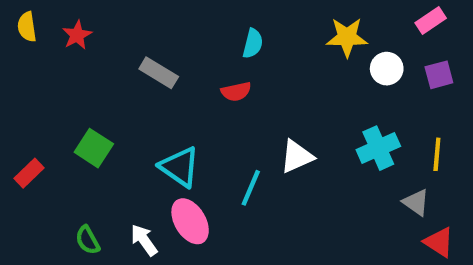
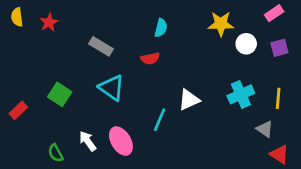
cyan triangle: (180, 167) -> (112, 88), moved
white arrow: (144, 240) -> (88, 141), moved

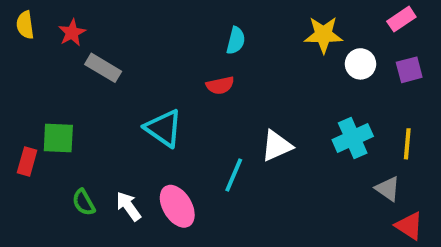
gray rectangle: (101, 46) -> (103, 68), moved
green square: (60, 94) -> (58, 138), moved, turned -30
red rectangle: (18, 110) -> (27, 161), turned -30
green semicircle: (56, 153) -> (84, 202), moved

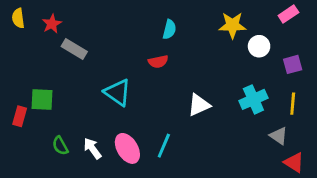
purple square: (409, 70) -> (293, 64), moved
cyan line: (234, 175) -> (164, 146), moved

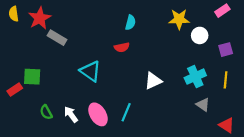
red star: (52, 24) -> (40, 18), size x1.5
red rectangle: (20, 116) -> (15, 90), turned 40
gray triangle: (279, 136) -> (203, 105), moved

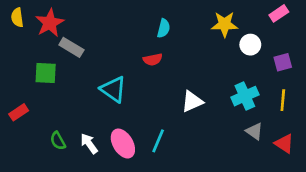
green square: (32, 77) -> (46, 73), moved
red triangle: (227, 125) -> (284, 144), moved

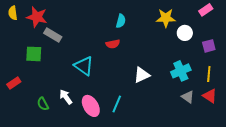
red star: (50, 23) -> (37, 17), turned -30
white arrow: (89, 144) -> (66, 97), moved
red triangle: (284, 144) -> (210, 96), moved

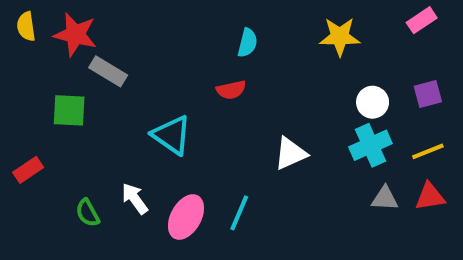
white circle: (185, 33) -> (373, 102), moved
yellow line: (209, 74) -> (428, 151), turned 63
red triangle: (210, 96) -> (430, 196), turned -42
gray triangle: (188, 97) -> (385, 199), turned -32
pink ellipse: (91, 106) -> (186, 217), turned 60

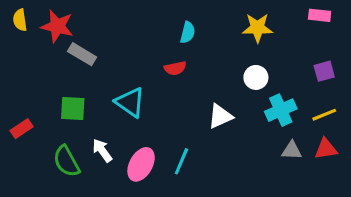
pink rectangle: (422, 20) -> (320, 15), turned 40
white circle: (373, 102) -> (256, 77), moved
green square: (69, 110) -> (73, 108), moved
green semicircle: (88, 213) -> (67, 161), size x1.5

